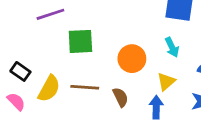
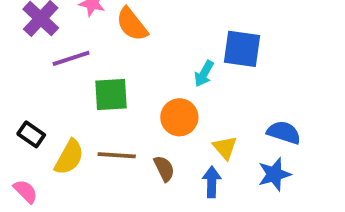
cyan arrow: (172, 47) -> (204, 74), moved, turned 54
yellow triangle: (166, 81) -> (225, 148), turned -30
pink semicircle: (16, 101) -> (26, 191), moved

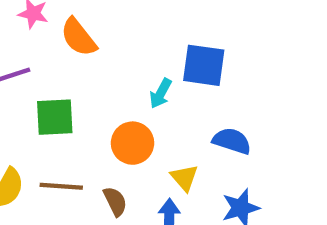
blue semicircle: (284, 132) -> (232, 141), moved

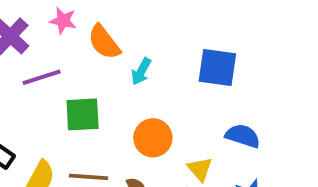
cyan arrow: (161, 93) -> (141, 71), moved

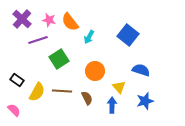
pink star: (63, 21) -> (49, 20), moved
blue square: (217, 68) -> (128, 35), turned 30
green square: (83, 114) -> (59, 59), turned -30

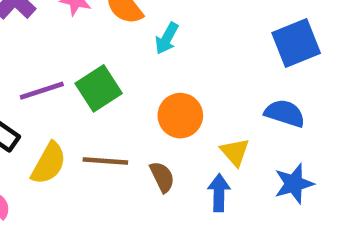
blue square: (128, 35) -> (296, 43), moved, turned 30
purple line: (38, 40) -> (42, 91), moved

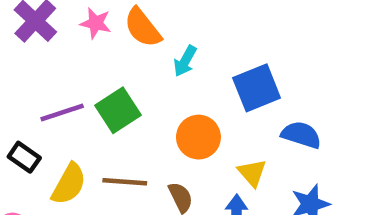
blue square: (296, 43) -> (257, 88), moved

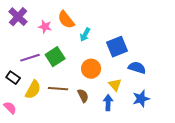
pink star: (96, 23) -> (45, 27), moved

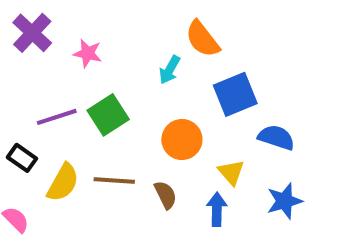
orange semicircle: (66, 20) -> (202, 39), moved

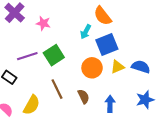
blue square: (235, 94) -> (107, 44), moved
yellow triangle: (231, 172) -> (117, 67), moved, turned 48
brown line: (114, 181) -> (57, 89), turned 60
yellow semicircle: (63, 183) -> (32, 105), moved

